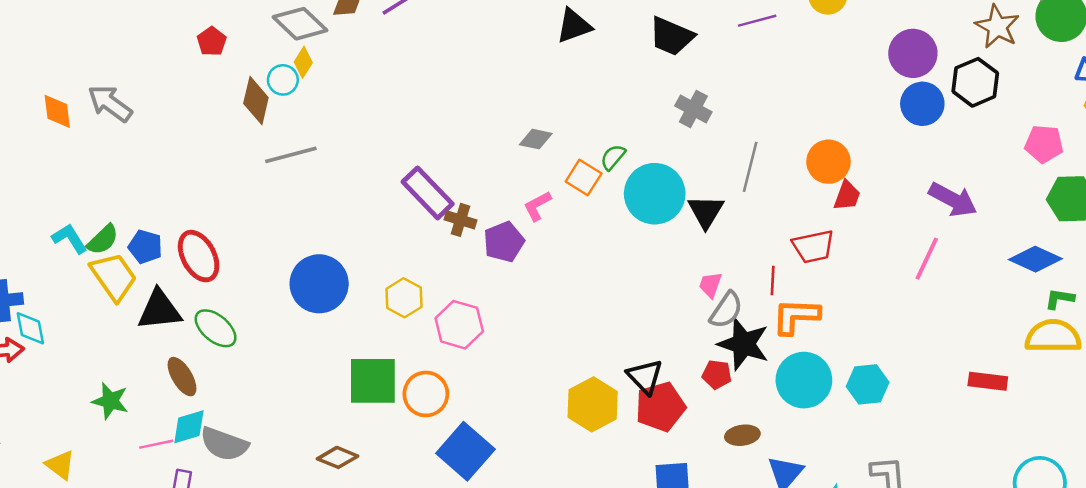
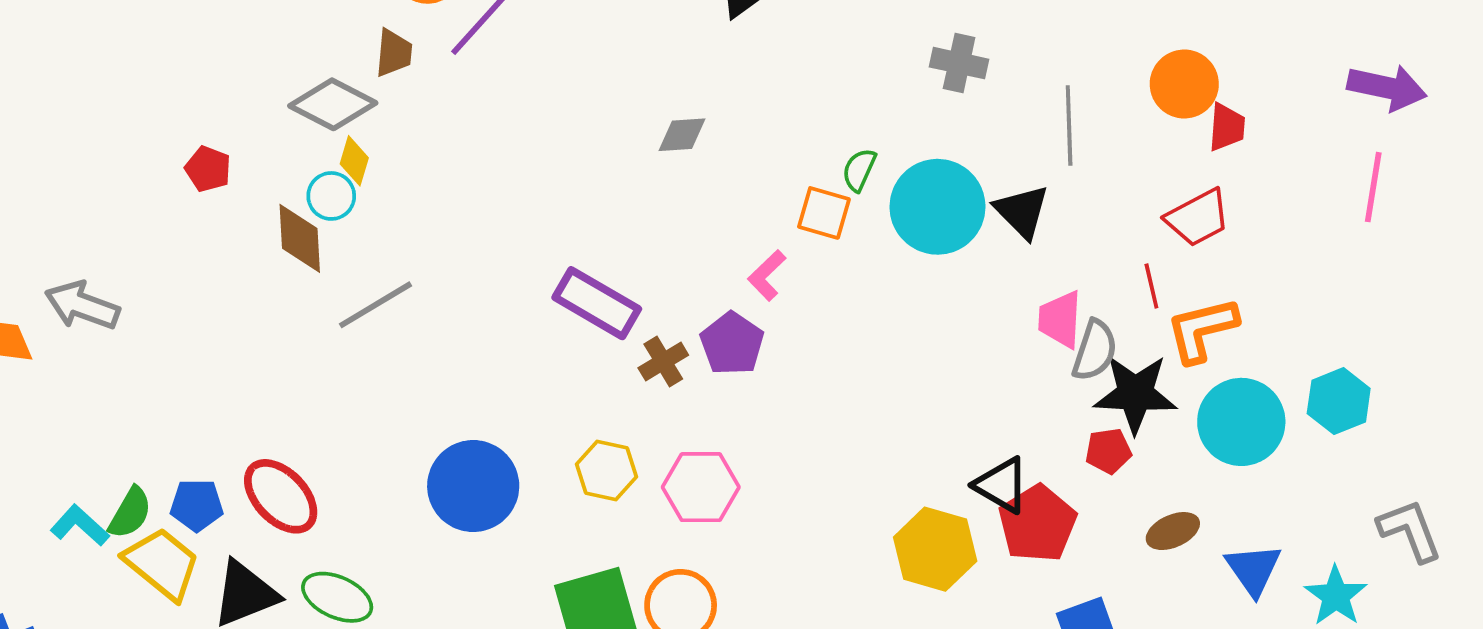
gray diamond: (536, 139) -> (682, 135), moved
brown cross: (460, 220) -> (663, 361), moved, turned -32
pink trapezoid: (710, 285) -> (1060, 319), size x1.4

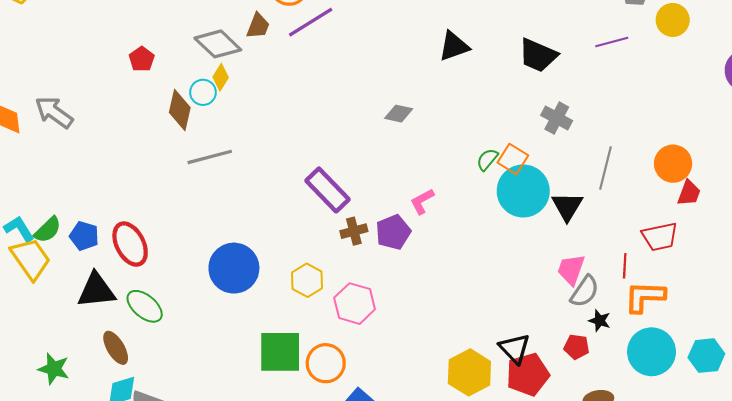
orange square: (824, 213) -> (513, 159), moved
black star: (1135, 394) -> (600, 321), size x0.5
yellow trapezoid: (162, 564) -> (31, 259), moved

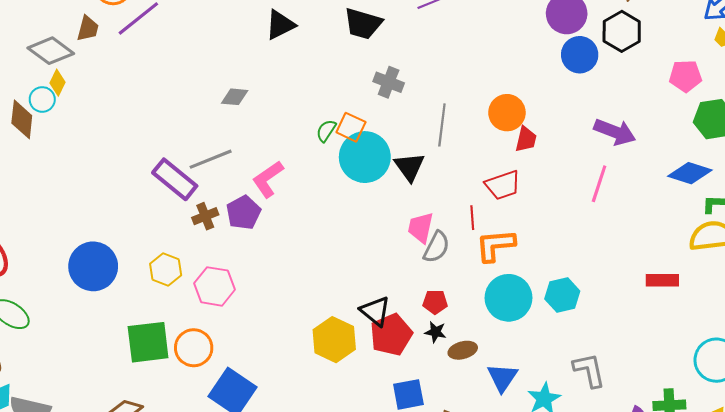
gray line: (210, 157) -> (211, 159), moved
pink L-shape: (422, 201) -> (268, 179), size x1.4
black star: (600, 321) -> (436, 332), moved

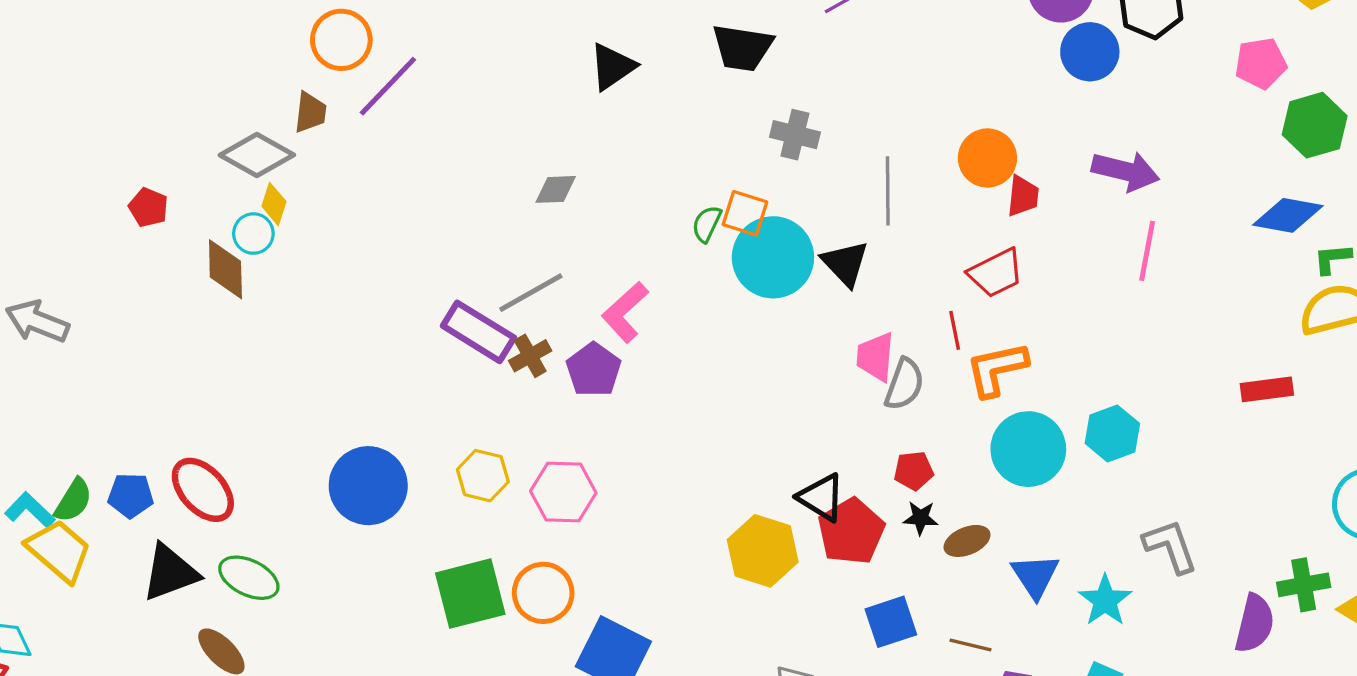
purple arrow: (615, 132) -> (1125, 171), moved
brown cross: (205, 216) -> (530, 356), moved

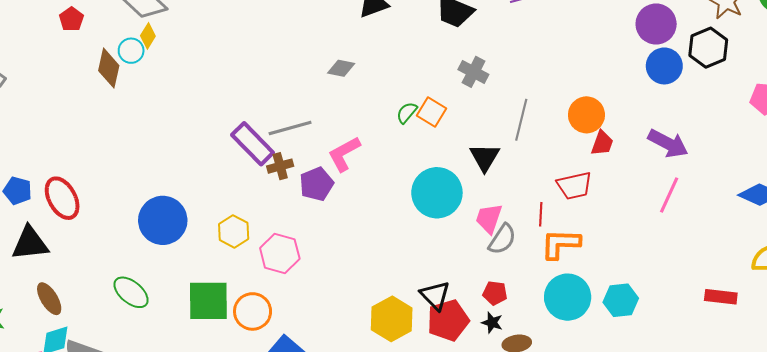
gray diamond: (556, 189) -> (341, 68), moved
cyan circle: (773, 257) -> (437, 193), moved
green ellipse: (249, 578) -> (131, 292), moved

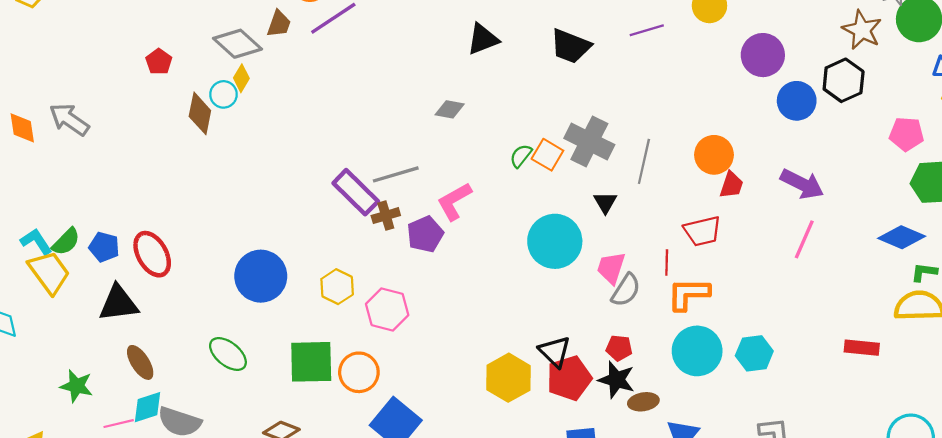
purple circle: (656, 24) -> (763, 55), moved
gray cross: (473, 72) -> (589, 141), moved, size x1.5
black triangle: (485, 157) -> (605, 202), size x0.7
black star: (492, 323) -> (616, 380), size x1.6

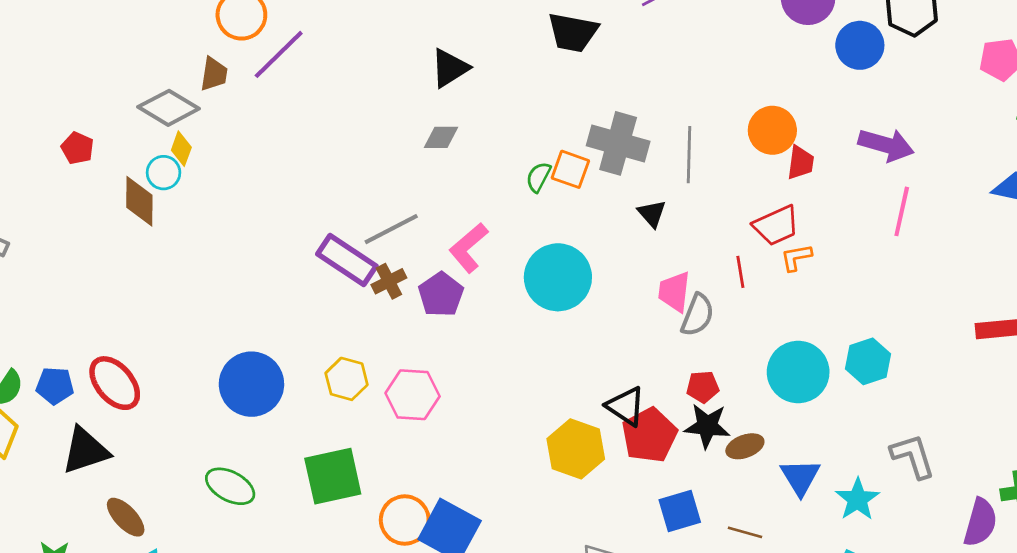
black triangle: (483, 39) -> (450, 68), moved
cyan circle: (555, 241) -> (558, 277), moved
orange L-shape: (688, 294) -> (796, 257), moved, size x0.6
orange circle: (359, 372) -> (405, 520), moved

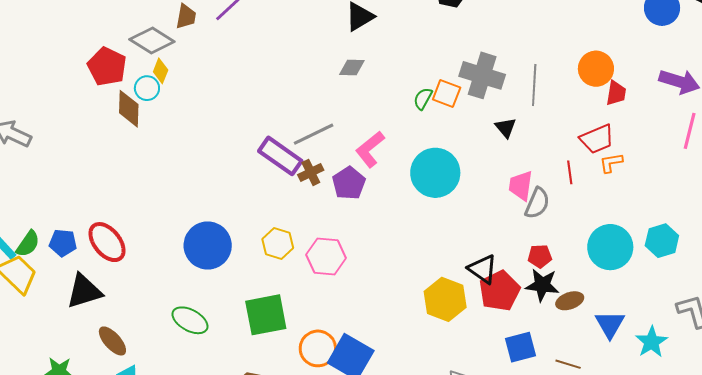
red pentagon: (77, 148) -> (107, 66), moved, size x1.6

